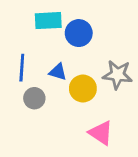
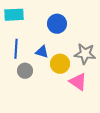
cyan rectangle: (48, 21) -> (14, 15), moved
pink triangle: (101, 133) -> (78, 82), moved

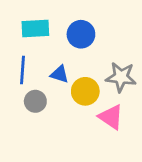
cyan rectangle: (14, 15) -> (35, 29), moved

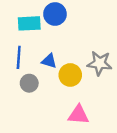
blue circle: (81, 34) -> (55, 14), moved
pink triangle: (111, 117) -> (78, 115), moved, turned -30

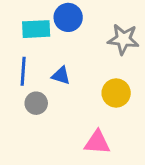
gray star: (100, 63) -> (123, 39), moved
yellow circle: (70, 75) -> (116, 93), moved

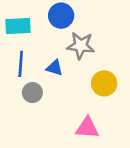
cyan rectangle: (36, 29) -> (18, 26), moved
gray star: (123, 39) -> (81, 46), moved

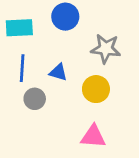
gray star: (81, 46) -> (106, 49), moved
yellow circle: (104, 83) -> (96, 89), moved

